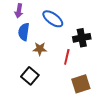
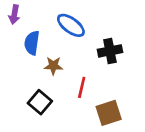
purple arrow: (19, 11) -> (14, 15), moved
red line: (67, 57) -> (82, 87), moved

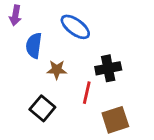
black cross: (110, 51) -> (108, 68), moved

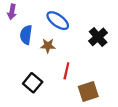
black cross: (108, 68) -> (98, 37), moved, turned -30
brown star: (57, 70) -> (48, 46), moved

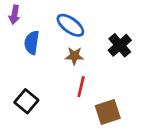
brown star: (48, 46) -> (74, 56), moved
black square: (33, 83) -> (26, 101), moved

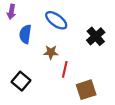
brown star: (74, 56) -> (51, 52), moved

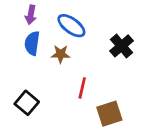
purple arrow: (11, 12) -> (31, 15), moved
brown star: (51, 52) -> (61, 54), moved

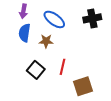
black cross: (121, 46) -> (92, 18), moved, turned 30
black square: (27, 103) -> (36, 70), moved

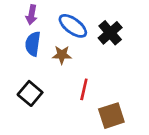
black cross: (92, 18) -> (110, 33), moved, turned -30
black square: (36, 70) -> (30, 93), moved

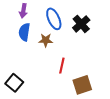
blue ellipse: (73, 26) -> (54, 19), turned 30
black square: (30, 93) -> (14, 83), moved

